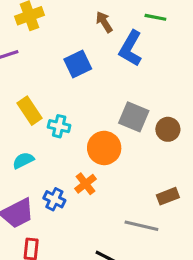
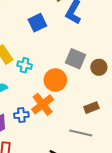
orange cross: (85, 184) -> (43, 104), size x1.5
brown rectangle: (168, 196) -> (91, 108), moved
blue cross: (54, 199) -> (21, 115), turned -32

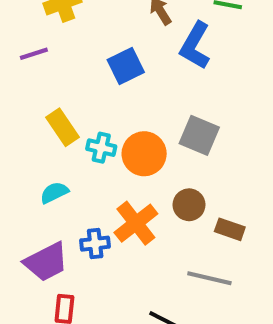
brown circle: (99, 67) -> (189, 205), moved
orange circle: (55, 80) -> (144, 154), moved
brown rectangle: (91, 108) -> (230, 229), turned 40

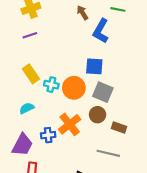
purple line: (34, 54) -> (30, 35), moved
blue square: (126, 66) -> (94, 66), moved, turned 30
gray square: (199, 135) -> (103, 92), moved
purple trapezoid: (46, 262) -> (22, 145), turned -35

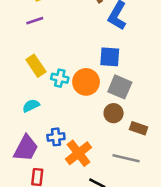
orange cross: (70, 124) -> (78, 153), moved

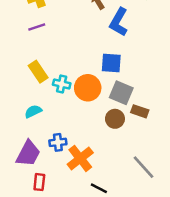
brown rectangle: (139, 128) -> (140, 111), moved
gray line: (126, 158) -> (143, 167), moved, turned 35

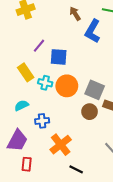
purple line: (37, 27) -> (39, 46), moved, turned -32
blue square: (111, 63) -> (59, 57), moved
blue cross: (58, 142) -> (42, 121), moved

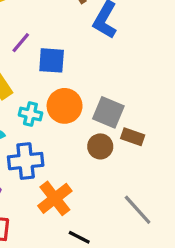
cyan cross: (45, 83) -> (30, 114), moved
blue cross: (42, 121) -> (26, 161), size x1.5

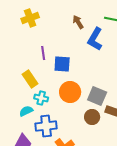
purple line: (21, 43) -> (43, 53), turned -48
cyan cross: (30, 114) -> (41, 98), moved

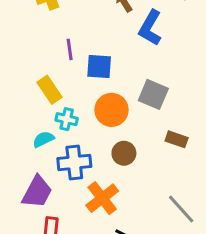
gray square: (97, 96) -> (153, 94), moved
brown circle: (92, 117) -> (124, 153), moved

